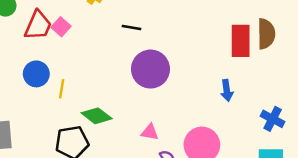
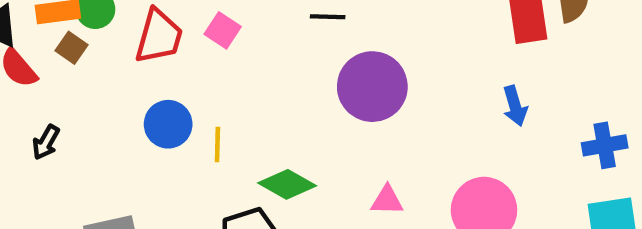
pink square: (61, 27) -> (223, 30), moved
blue cross: (273, 119) -> (605, 145), turned -30

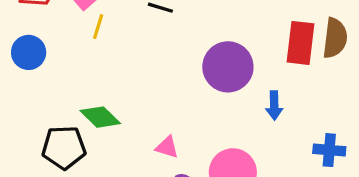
purple circle: (372, 87) -> (228, 67), moved
yellow line: (217, 144) -> (98, 27), moved

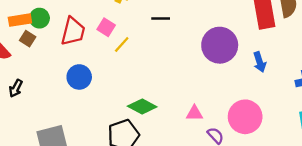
yellow line: (98, 27) -> (122, 45), turned 42

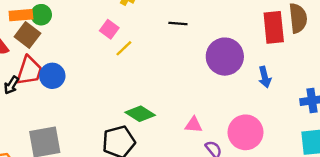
black line: (161, 19) -> (178, 23), moved
red trapezoid: (73, 31) -> (29, 71), moved
brown square: (28, 39) -> (27, 35), size x1.5
blue circle: (79, 77) -> (52, 76), moved

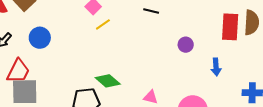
purple circle: (225, 57) -> (186, 45), size x0.5
red trapezoid: (29, 71) -> (18, 71), moved

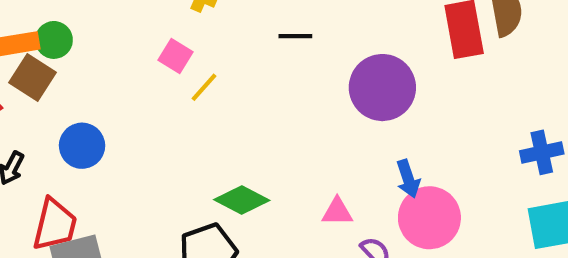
purple circle: (186, 45) -> (382, 88), size x2.0
blue arrow: (216, 67) -> (408, 179), moved

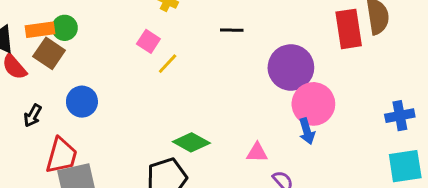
pink circle: (429, 218) -> (313, 104), moved

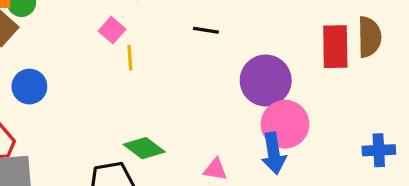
yellow line: (168, 64) -> (130, 58), turned -55
blue arrow: (307, 131) -> (274, 153), size x1.4

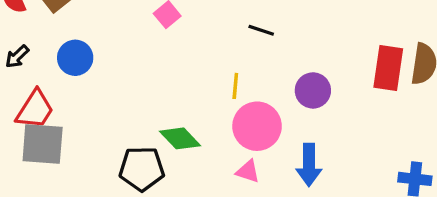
yellow line: (130, 58) -> (235, 86), moved
purple circle: (266, 80) -> (313, 90), size x0.7
pink circle: (285, 124) -> (257, 126), moved

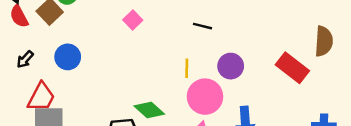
red rectangle: (388, 68) -> (292, 68), moved, turned -56
purple circle: (313, 90) -> (231, 66), moved

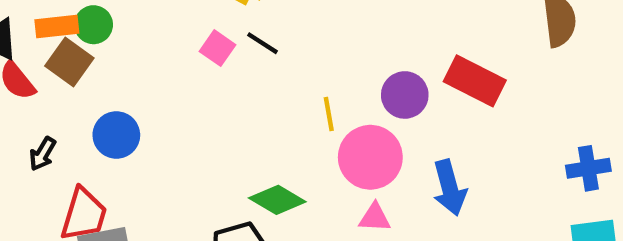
black line: (203, 26) -> (263, 43), moved, turned 30
red rectangle: (292, 68) -> (475, 81), moved

